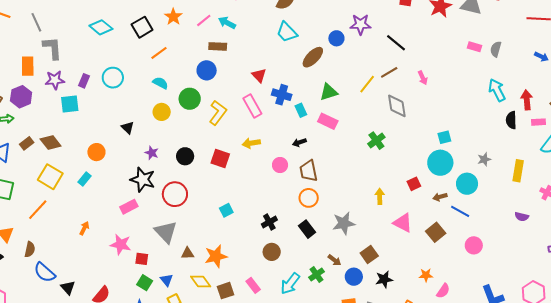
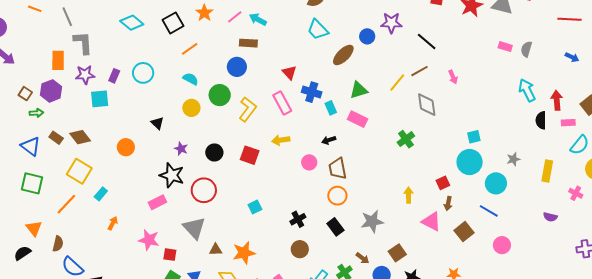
brown rectangle: (27, 143) -> (56, 138), turned 72
cyan rectangle: (85, 179) -> (101, 194), moved
brown arrow: (440, 197) -> (448, 204), moved, turned -64

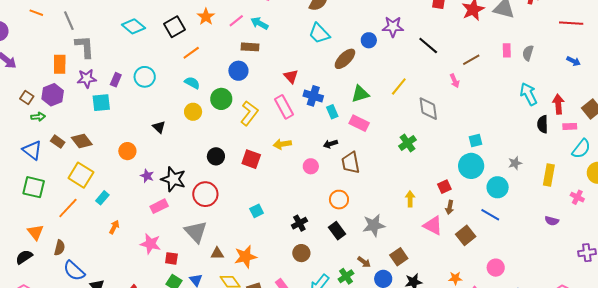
pink rectangle: (505, 47) -> (507, 50), turned 72
brown line: (420, 71) -> (471, 60), moved
purple star: (181, 149) -> (147, 176), moved
brown trapezoid: (338, 169) -> (351, 163), moved
pink circle: (502, 245) -> (496, 268), moved

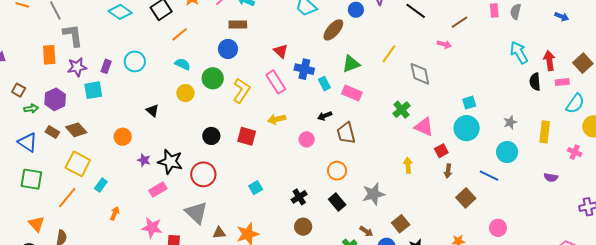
pink arrow: (455, 81) -> (444, 44), turned -48
purple hexagon: (53, 95) -> (55, 99), moved
cyan circle: (498, 187) -> (507, 152), moved
pink triangle: (433, 226) -> (424, 127), moved

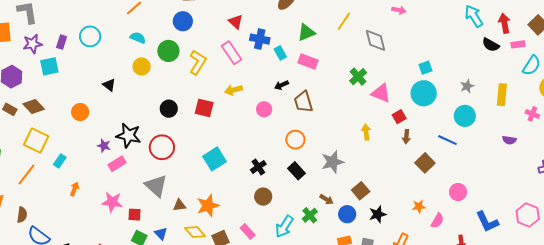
black semicircle: (535, 82) -> (491, 45), turned -54
purple star: (144, 160) -> (104, 146), moved
cyan square: (256, 188) -> (214, 159), size x1.6

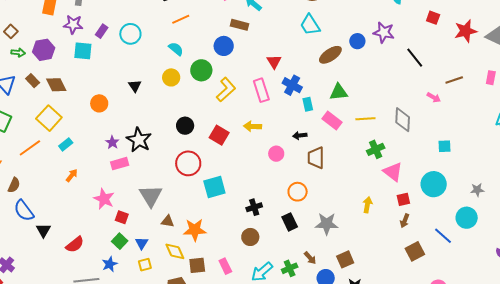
yellow line: (344, 21) -> (365, 119), moved, turned 36
cyan square: (425, 68) -> (445, 146), moved
red circle: (162, 147) -> (188, 163), moved

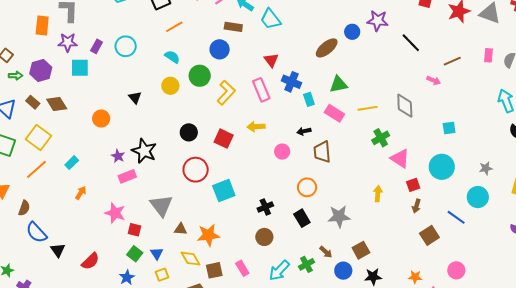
cyan trapezoid: (310, 25) -> (271, 19), moved
yellow square: (49, 118) -> (39, 137), moved

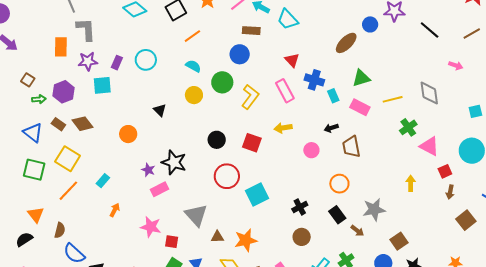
brown line: (452, 61) -> (472, 33), moved
brown arrow: (326, 252) -> (357, 231), moved

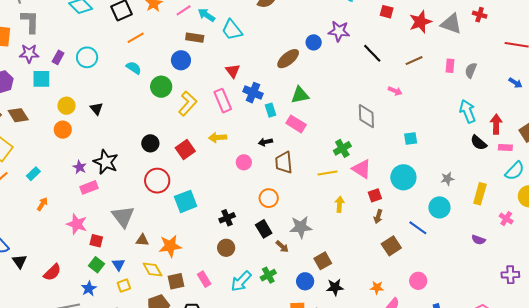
yellow circle: (194, 95) -> (66, 106), moved
yellow line: (393, 99) -> (328, 173), moved
red square: (252, 143) -> (185, 149), turned 30

